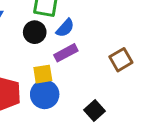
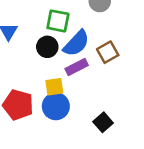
blue semicircle: (65, 28) -> (76, 43), size x1.5
brown square: (121, 60) -> (108, 52), moved

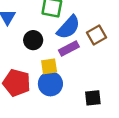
black circle: (47, 47) -> (33, 40), moved
black square: (103, 122) -> (93, 98), turned 35

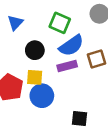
yellow square: (49, 66) -> (35, 77), moved

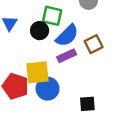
black circle: (35, 50) -> (40, 31), moved
yellow square: (35, 77) -> (37, 72), size x1.5

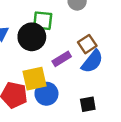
black circle: (40, 31) -> (32, 37), size x1.5
blue semicircle: (67, 36) -> (92, 61), moved

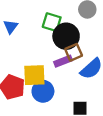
black circle: (32, 37) -> (66, 36), moved
brown square: (87, 44) -> (74, 52), moved

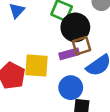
blue circle: (43, 91) -> (71, 88), moved

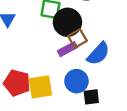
yellow square: (37, 65) -> (40, 87), moved

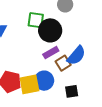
brown square: (77, 38) -> (63, 63), moved
blue circle: (76, 81) -> (44, 81), moved

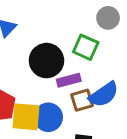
green square: (36, 20) -> (86, 47), moved
black circle: (50, 30) -> (46, 61), moved

